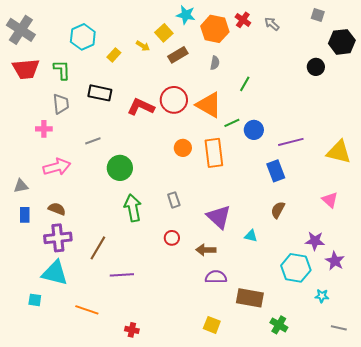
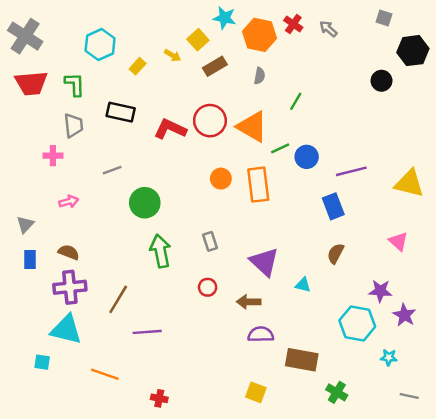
pink arrow: (57, 167) -> (69, 202), size x0.6
gray triangle: (21, 186) -> (25, 224), turned -35

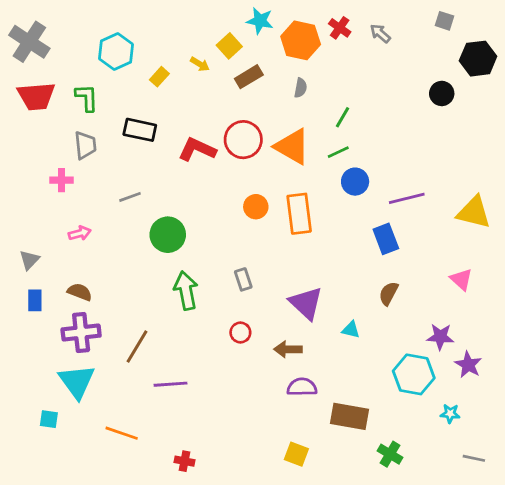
green line: (280, 148) -> (338, 152), moved
cyan triangle: (66, 330) -> (77, 381), turned 40

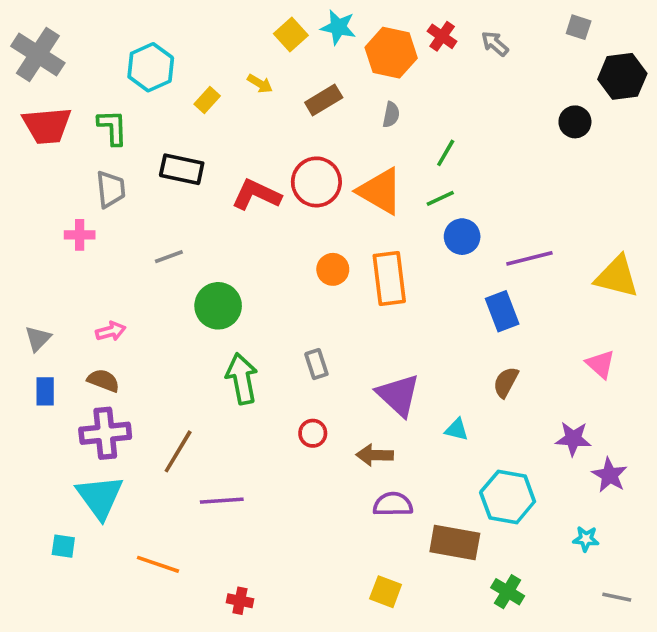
yellow square: (229, 46) -> (291, 34), moved
pink arrow: (80, 233) -> (111, 331), moved
cyan hexagon: (414, 374) -> (508, 497), moved

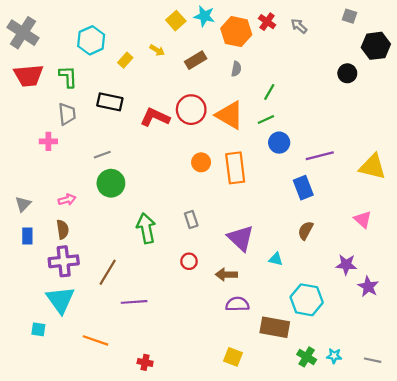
green circle: (218, 306) -> (111, 183), moved
brown semicircle: (103, 380) -> (63, 229), turned 60
cyan star: (586, 539) -> (334, 356), moved

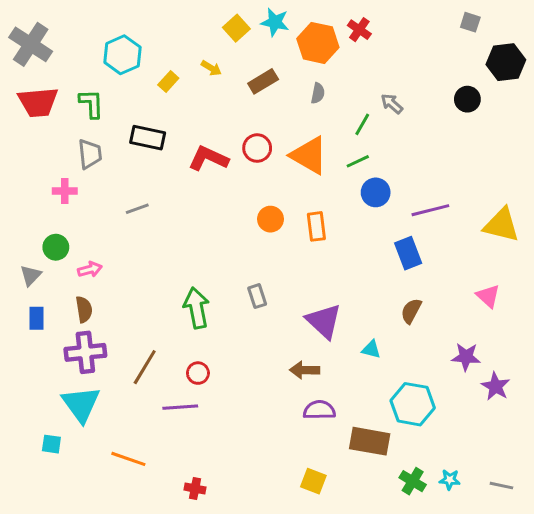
gray arrow: (299, 26) -> (392, 104), moved
red circle: (191, 110) -> (257, 148), size x0.7
orange rectangle: (235, 168) -> (316, 226), size x0.7
green circle: (111, 183) -> (56, 247), moved, size x0.7
red circle: (189, 261) -> (198, 373), moved

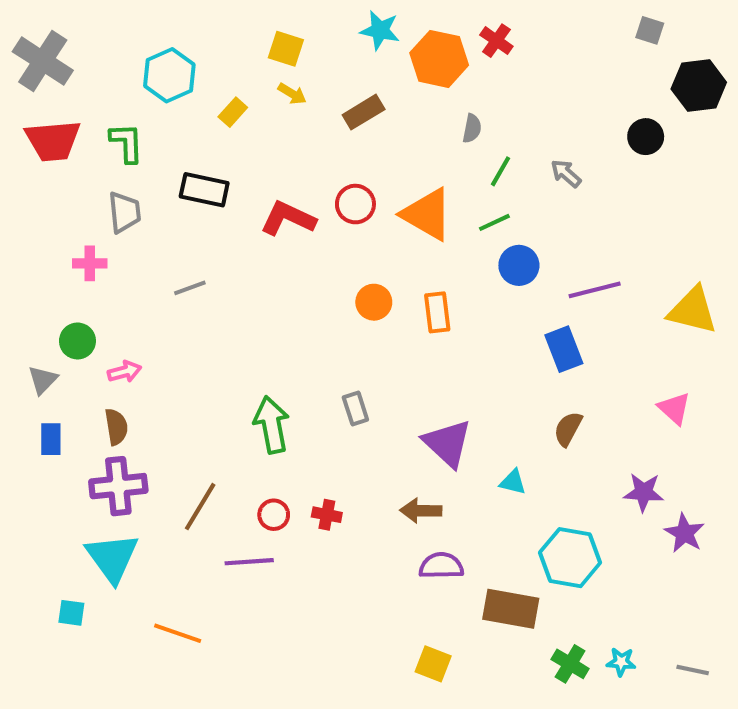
yellow square: (236, 28) -> (286, 49), moved, turned -30
gray semicircle: (318, 93) -> (472, 128), moved
gray arrow: (392, 104) -> (566, 173), moved
red cross: (195, 489) -> (327, 515), moved

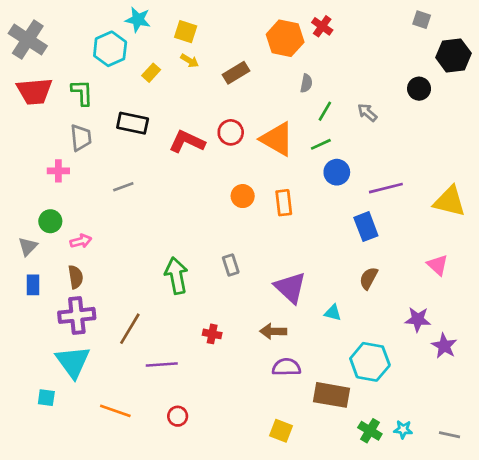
cyan star: (380, 30) -> (138, 20), moved
red circle: (274, 515) -> (178, 416), moved

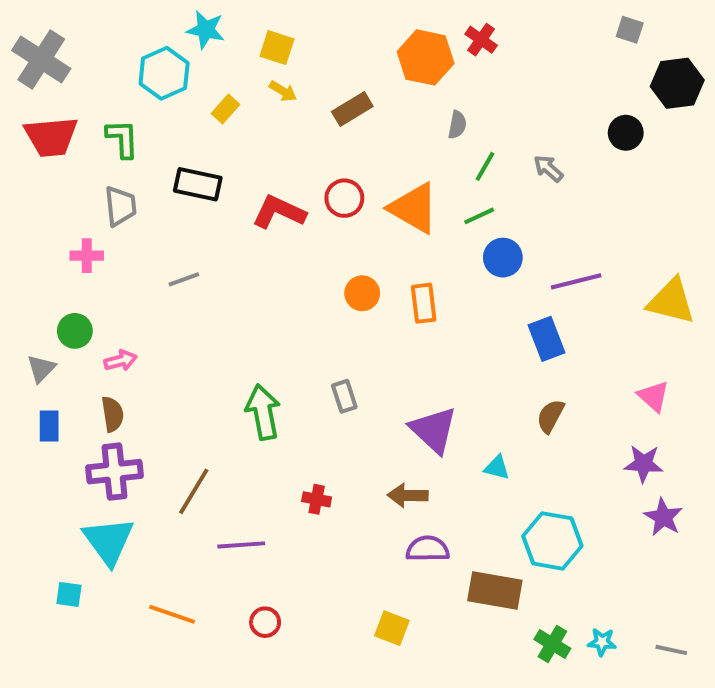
purple star: (418, 319) -> (644, 464), moved
yellow square: (281, 431) -> (392, 628), moved

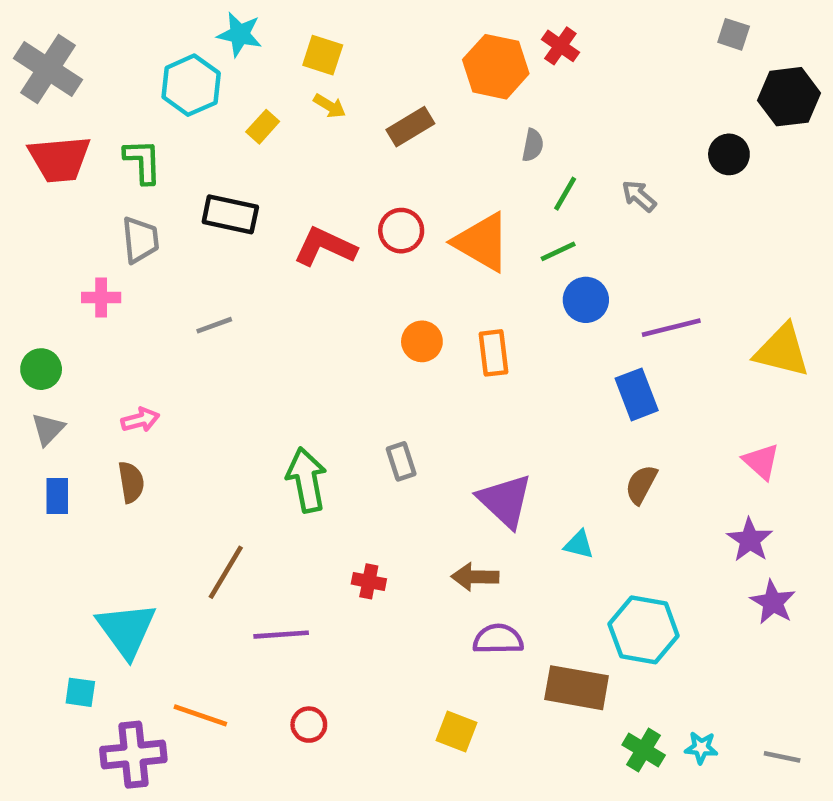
green circle: (75, 331) -> (41, 369), moved
purple star: (644, 464) -> (750, 540), turned 30
purple cross: (115, 472) -> (133, 755), moved

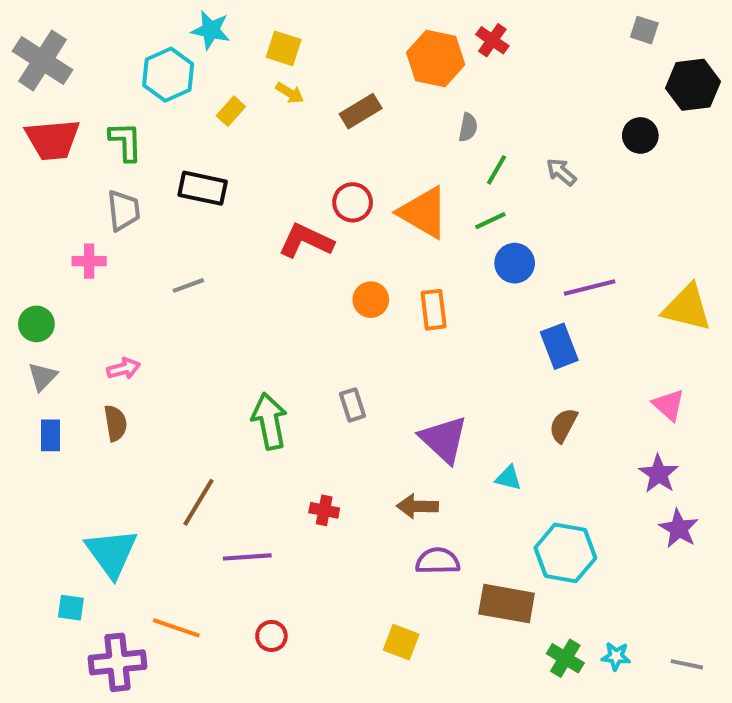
red L-shape: (325, 247) -> (306, 241), moved

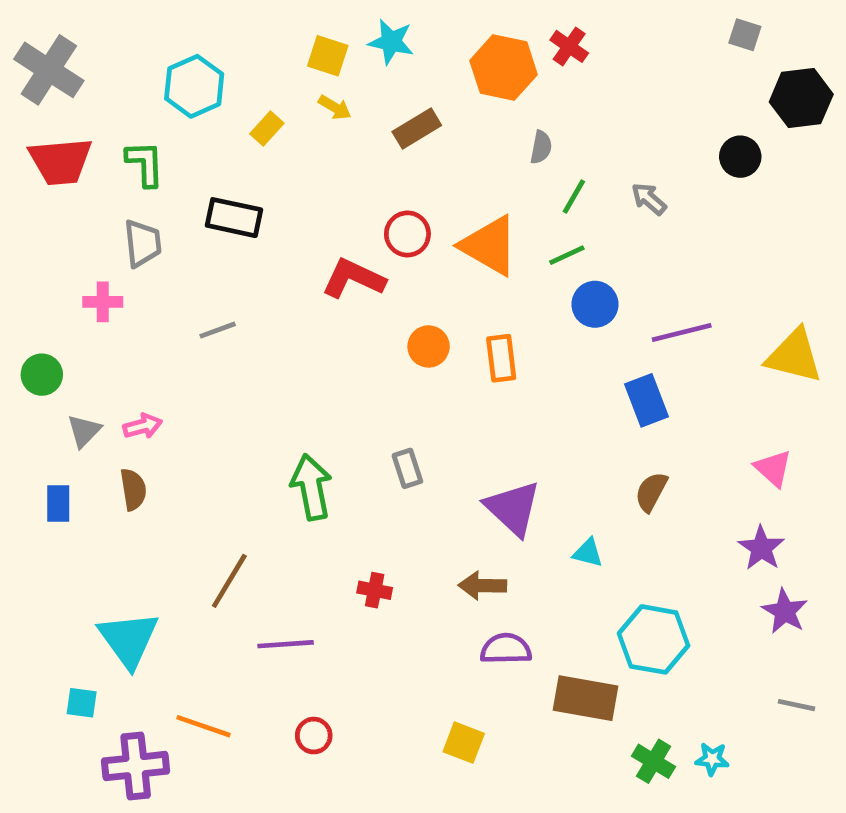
cyan star: (211, 30) -> (391, 42), moved
gray triangle: (43, 377) -> (84, 431), moved
gray line: (687, 664) -> (797, 705), moved

